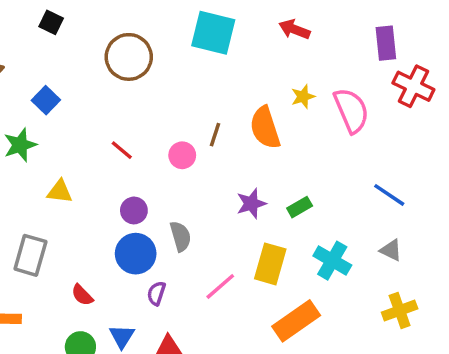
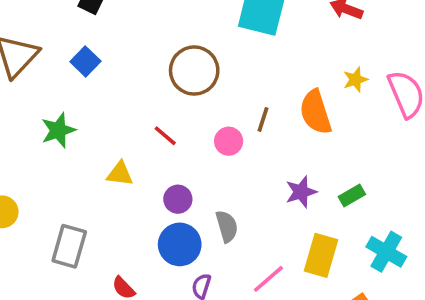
brown circle: (129, 57) -> (194, 71), moved
blue square: (46, 100) -> (85, 61), moved
yellow triangle: (60, 192) -> (120, 174), moved

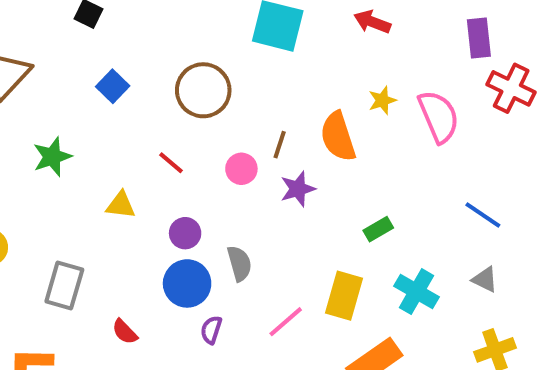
blue square: (85, 61) -> (113, 86), moved
purple star: (301, 192) -> (298, 189), moved

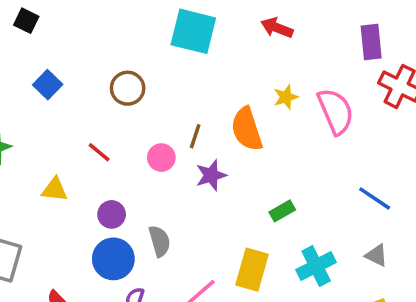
brown circle: (203, 90) -> (128, 88), size x0.7
cyan cross: (416, 292) -> (316, 266), turned 33

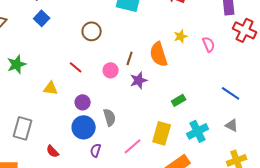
blue square: (48, 85) -> (42, 18), moved
pink semicircle: (336, 111) -> (209, 44), size x0.6

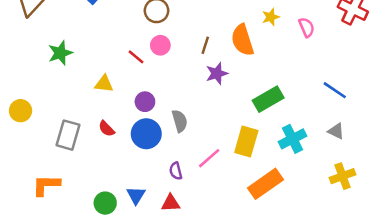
pink circle: (111, 70) -> (160, 45), moved
green rectangle: (179, 100) -> (268, 99), size x1.6
purple semicircle: (96, 150) -> (176, 171), moved, turned -32
red semicircle: (53, 151) -> (106, 129), moved

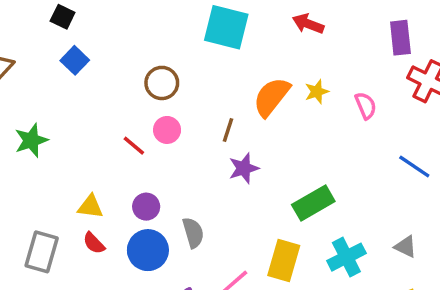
orange semicircle: (242, 40) -> (272, 97), moved, turned 56
yellow triangle: (104, 84) -> (90, 207), moved
blue line: (335, 90) -> (414, 167), moved

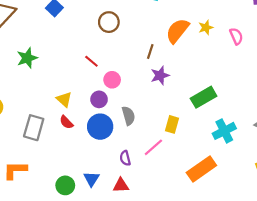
pink circle: (167, 130) -> (112, 80), moved
yellow triangle: (90, 207) -> (64, 99), turned 35
yellow rectangle: (284, 261) -> (172, 124), moved, size x0.7

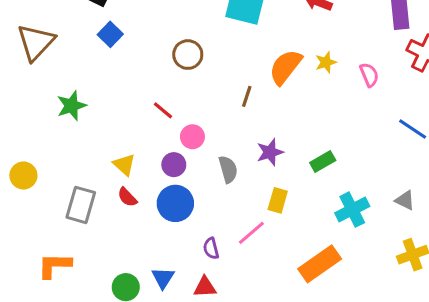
purple star: (160, 75) -> (270, 152), moved
green rectangle: (204, 97) -> (323, 162), size x0.7
gray semicircle: (128, 116) -> (228, 169), moved

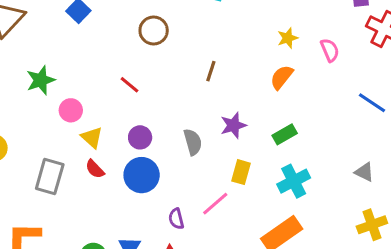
orange semicircle: (285, 67) -> (282, 77), moved, size x0.7
pink circle: (192, 137) -> (71, 110), moved
cyan cross: (352, 210) -> (294, 181), moved

